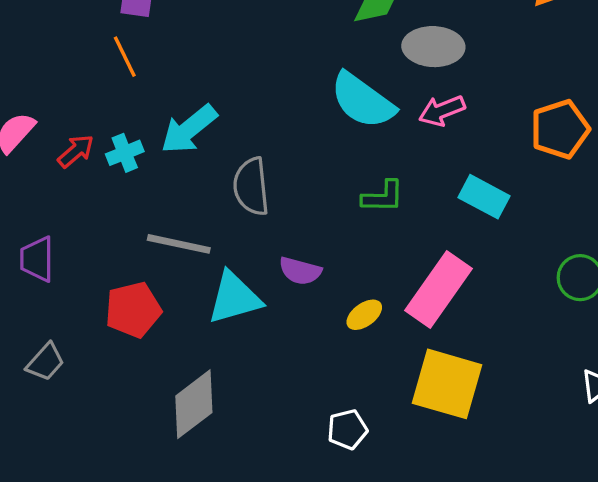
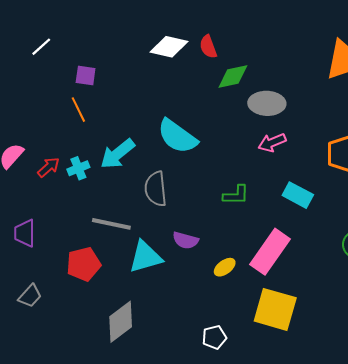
cyan semicircle: (363, 101) -> (177, 136), moved

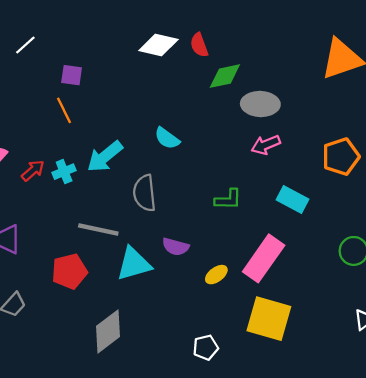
cyan semicircle: (177, 136) -> (167, 138), size x0.6

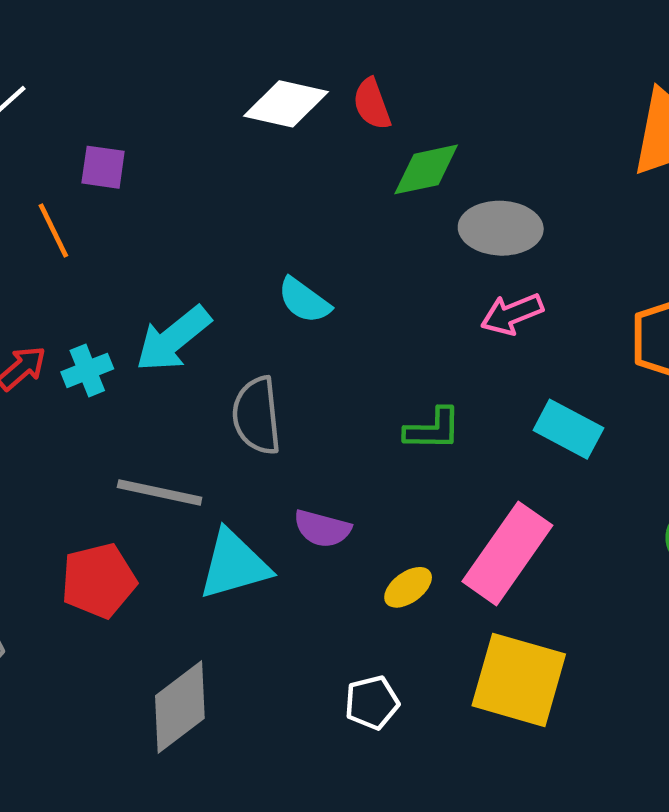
orange line: (64, 110) -> (53, 230), moved
white pentagon: (206, 348) -> (372, 703), moved

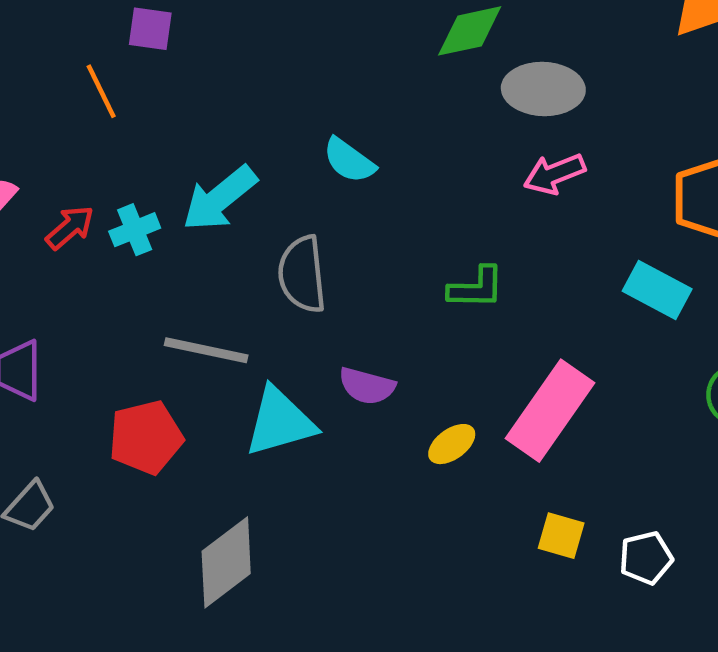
cyan rectangle: (568, 429) -> (657, 290), moved
yellow square: (519, 680) -> (561, 536), size x0.5
white pentagon: (372, 703) -> (646, 558), moved

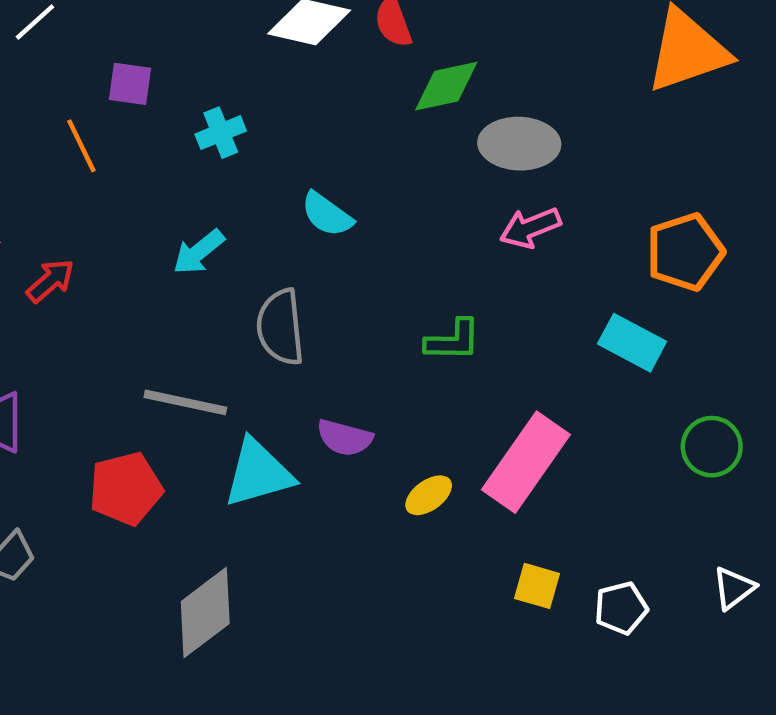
cyan arrow: (220, 198) -> (199, 252), size x0.7
cyan cross: (135, 230) -> (221, 133), moved

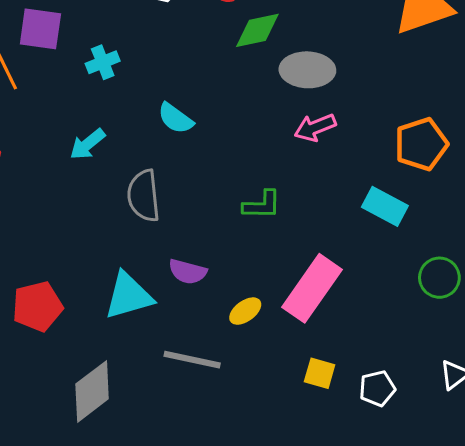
purple square: (130, 84) -> (40, 29), size x1.4
gray line: (185, 402) -> (192, 360), moved

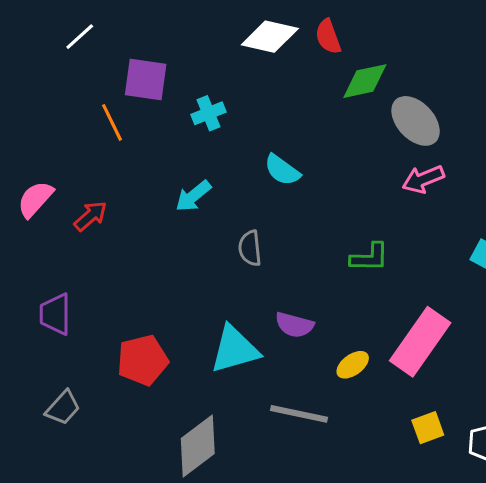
gray ellipse: (307, 70) -> (416, 121), turned 45
gray semicircle: (144, 196) -> (250, 248), size x0.7
yellow square: (320, 373) -> (428, 428), turned -36

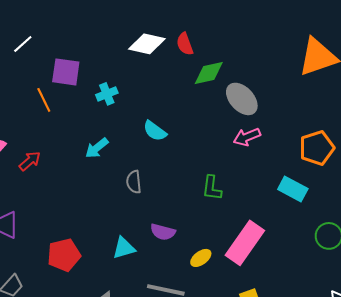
green L-shape: (370, 257) -> (212, 188), turned 96
cyan triangle: (235, 349) -> (124, 248), size x0.7

